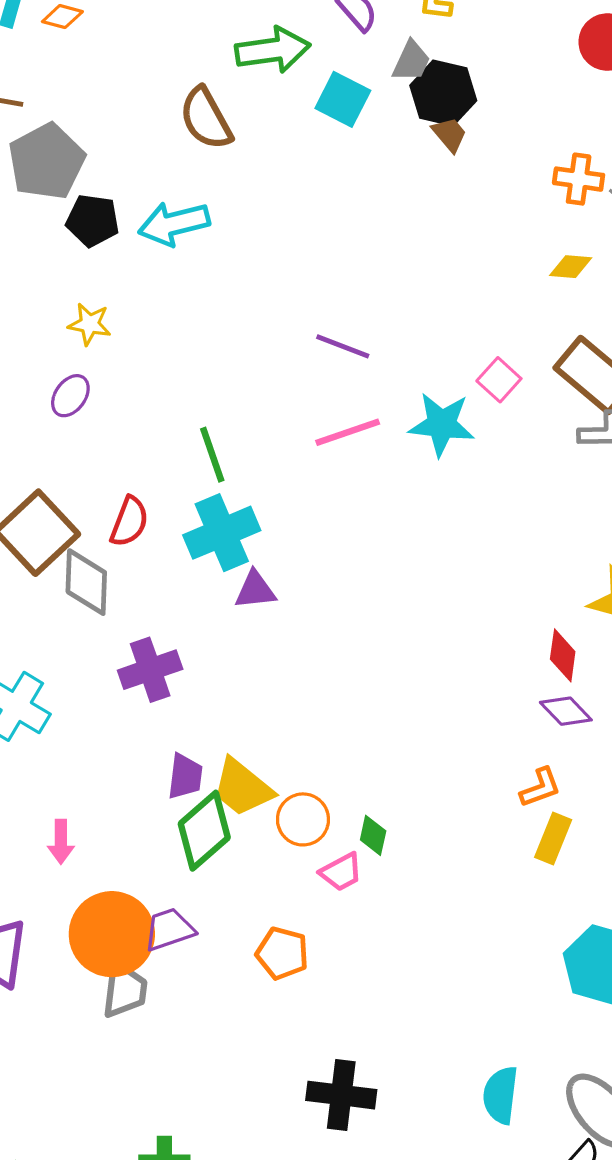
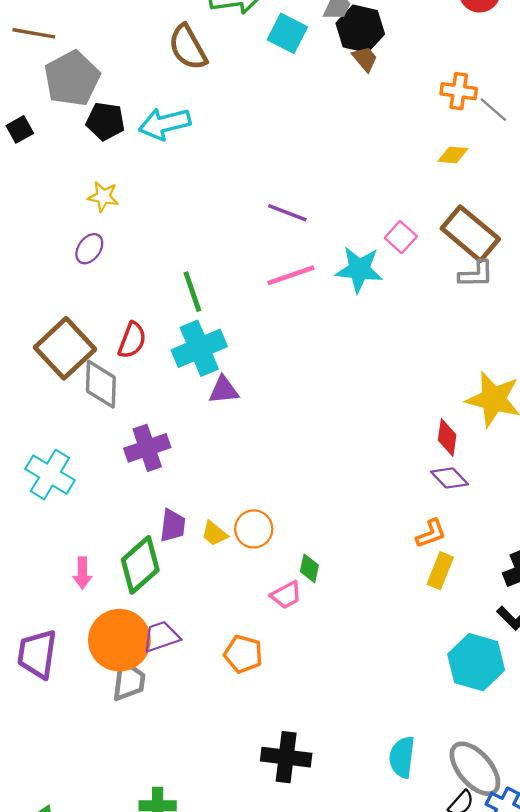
yellow trapezoid: (242, 788) -> (214, 534), size x0.6
orange circle: (303, 819) -> (254, 529), moved
green diamond: (204, 831) -> (140, 565), moved

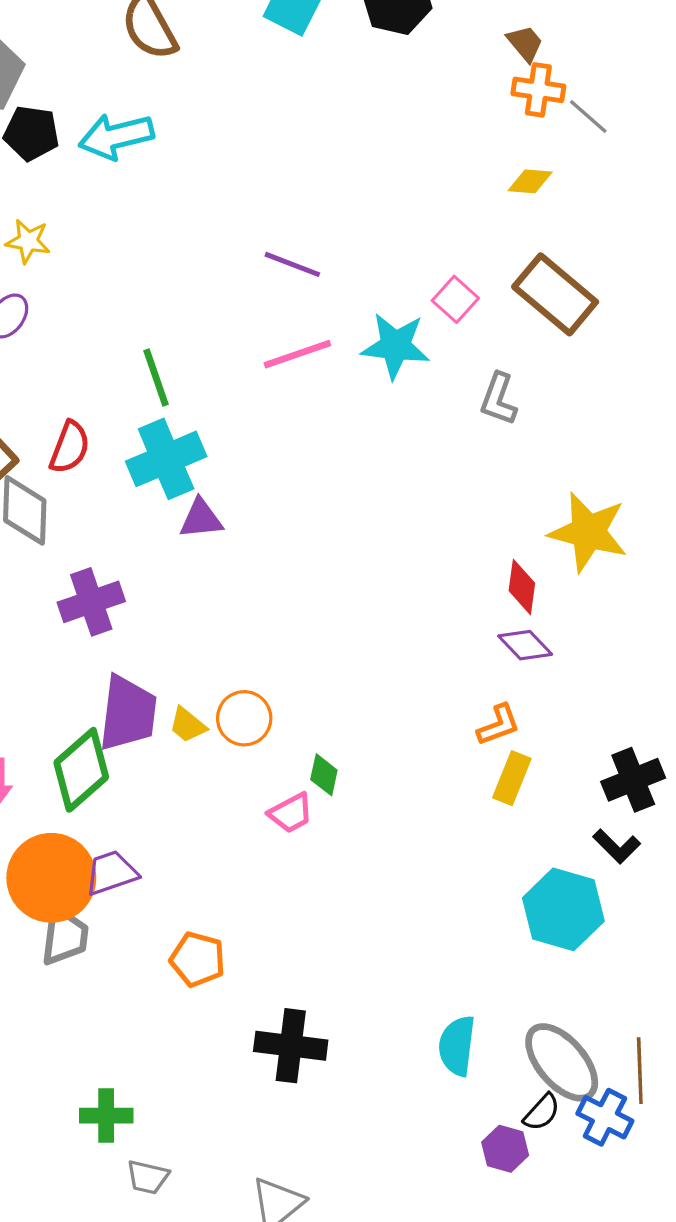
brown trapezoid: (365, 59) -> (525, 43), moved
gray L-shape: (476, 274) -> (499, 399), moved, turned 111
purple trapezoid: (173, 525) -> (128, 713), size x1.6
orange pentagon: (243, 654) -> (198, 959), moved

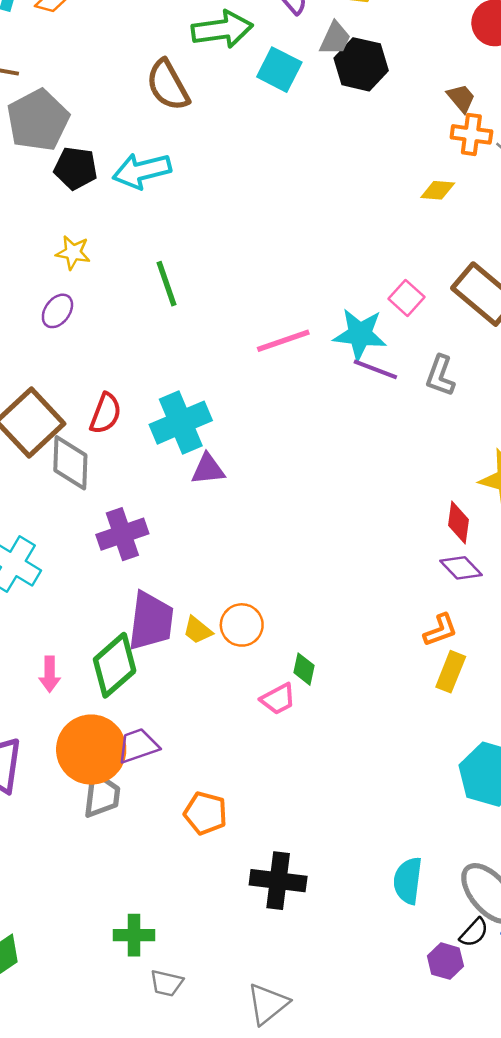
yellow diamond: (530, 181) -> (438, 190), moved
purple line: (292, 264) -> (375, 369), moved
green line: (156, 377) -> (166, 284), moved

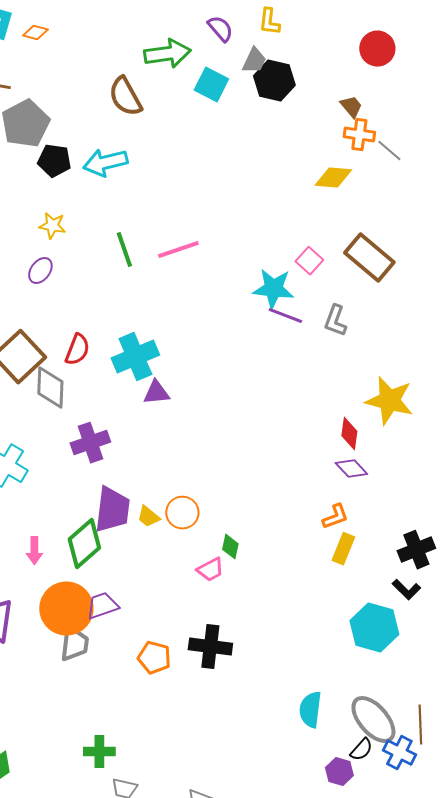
yellow diamond: (438, 190) -> (333, 178), size x1.4
pink line: (283, 341) -> (178, 250), moved
black cross: (278, 881) -> (210, 647), moved

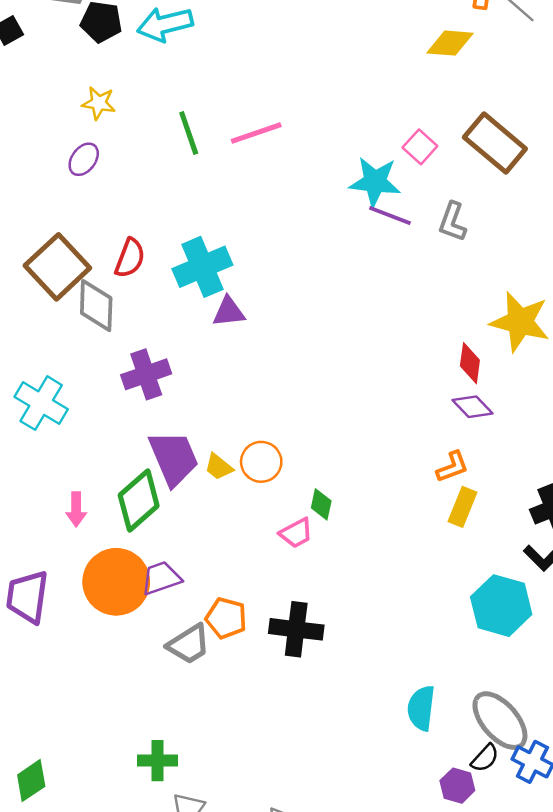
purple trapezoid: (112, 510) -> (174, 458), turned -30
gray trapezoid: (74, 644) -> (189, 644), moved, turned 51
orange pentagon: (154, 658) -> (226, 618), moved

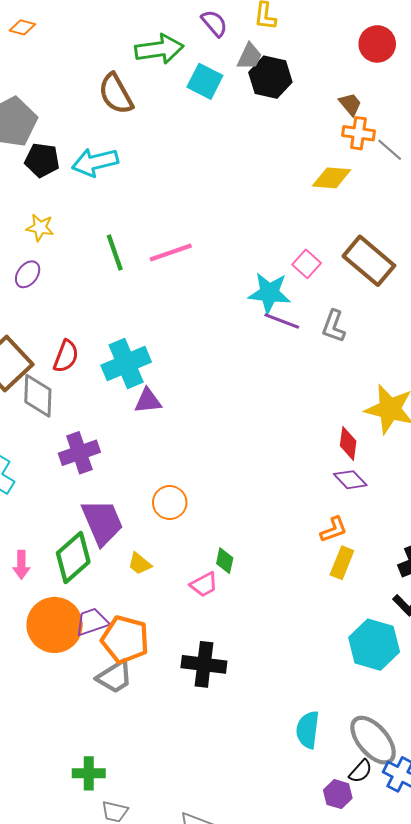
orange circle: (261, 462) -> (170, 503), moved
yellow trapezoid: (219, 467) -> (140, 564), moved
orange pentagon: (226, 618) -> (125, 639), moved, size x1.4

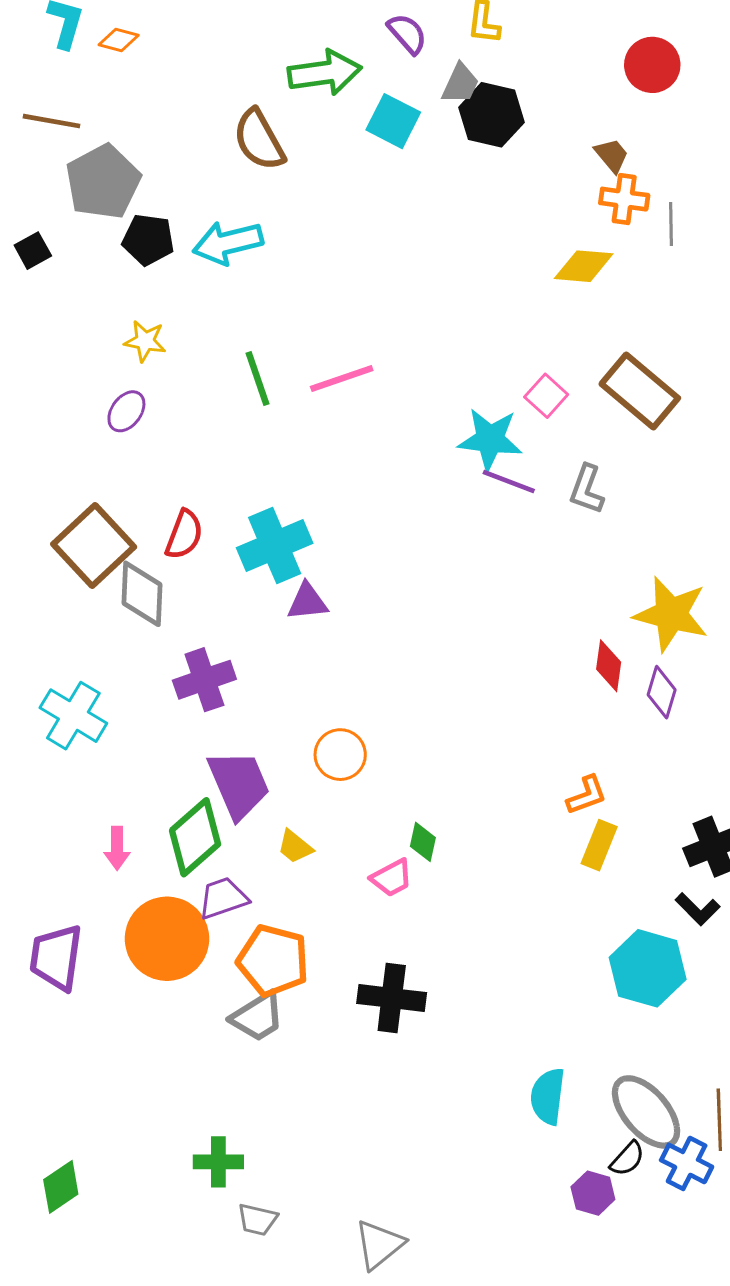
gray line: (390, 150) -> (671, 224), turned 48
purple diamond: (350, 480) -> (662, 692), moved, turned 60
purple trapezoid: (92, 622) -> (223, 898), moved

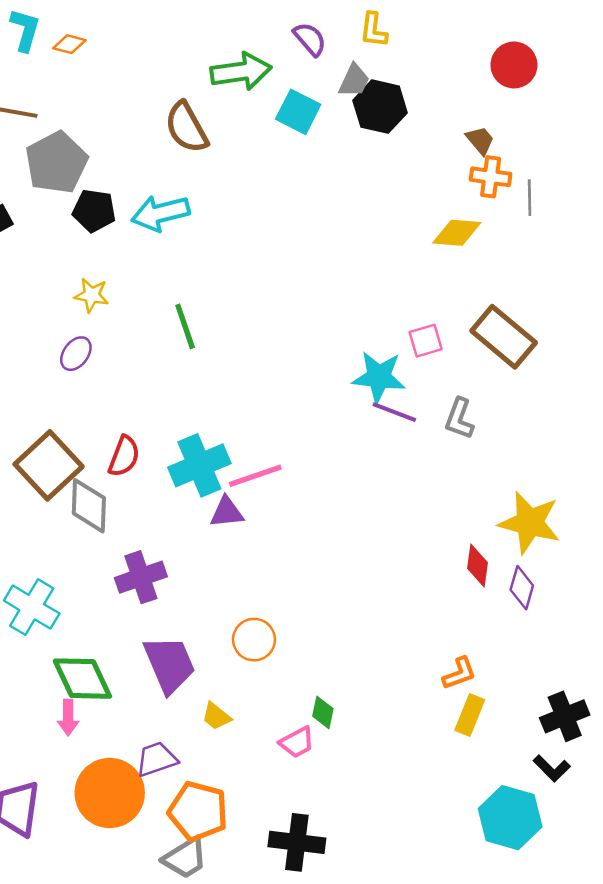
pink line: (342, 379) -> (255, 476), moved
pink square: (546, 396) -> (426, 341), turned 32
green diamond: (195, 837) -> (82, 679), moved, turned -74

